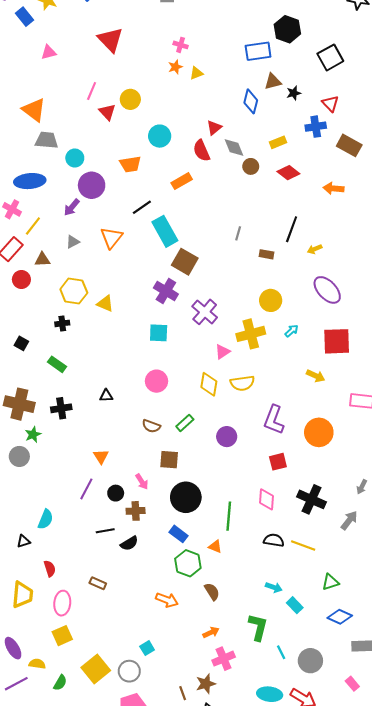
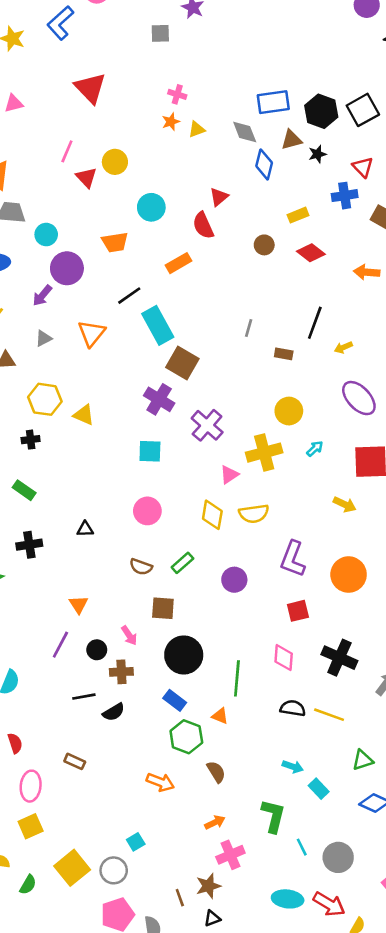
black hexagon: (287, 29) -> (321, 111), moved
gray diamond: (234, 148) -> (245, 132), moved

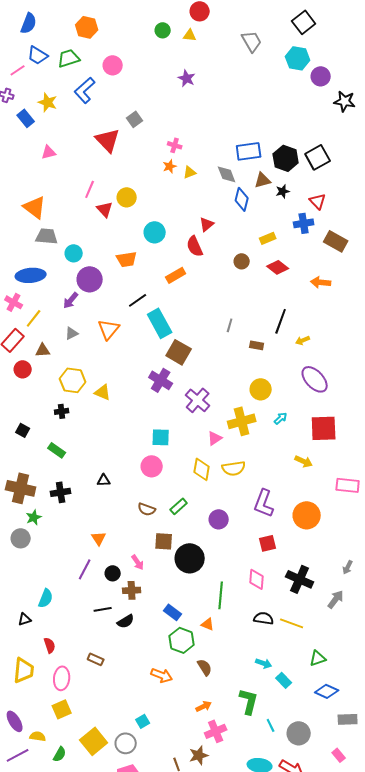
gray square: (160, 33) -> (135, 119), moved, turned -35
cyan square: (150, 451) -> (161, 437), moved
black circle: (184, 655) -> (190, 558), moved

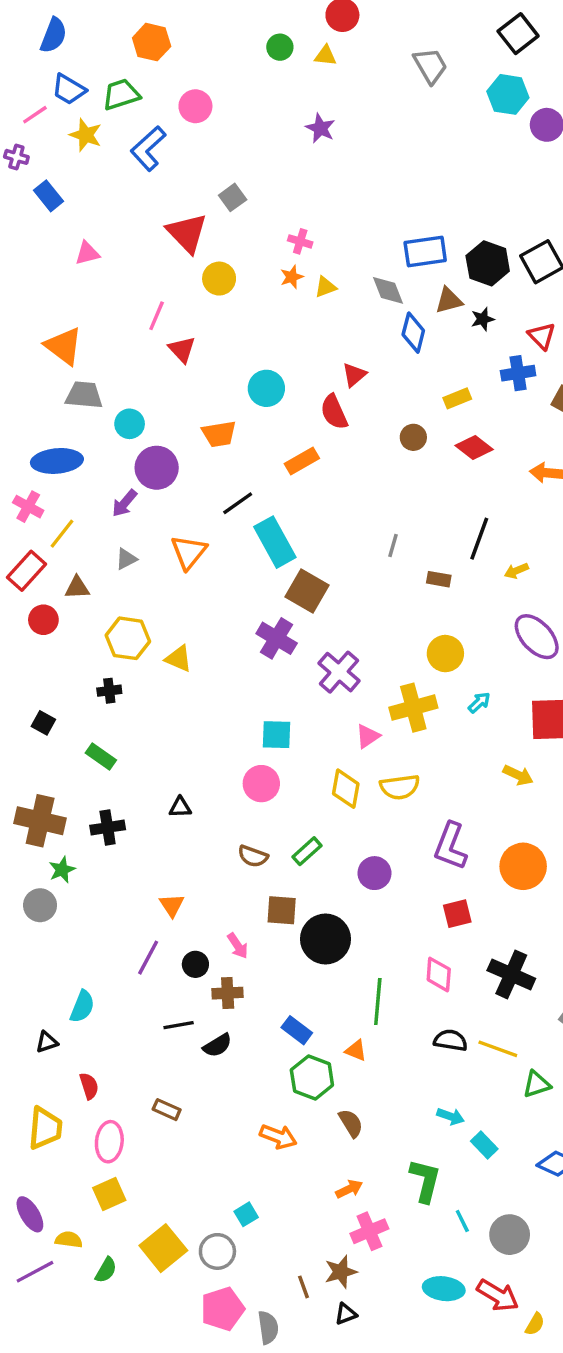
yellow star: (48, 102) -> (86, 135), moved
yellow circle: (127, 197) -> (219, 279), moved
green triangle: (318, 658) -> (537, 1084), moved

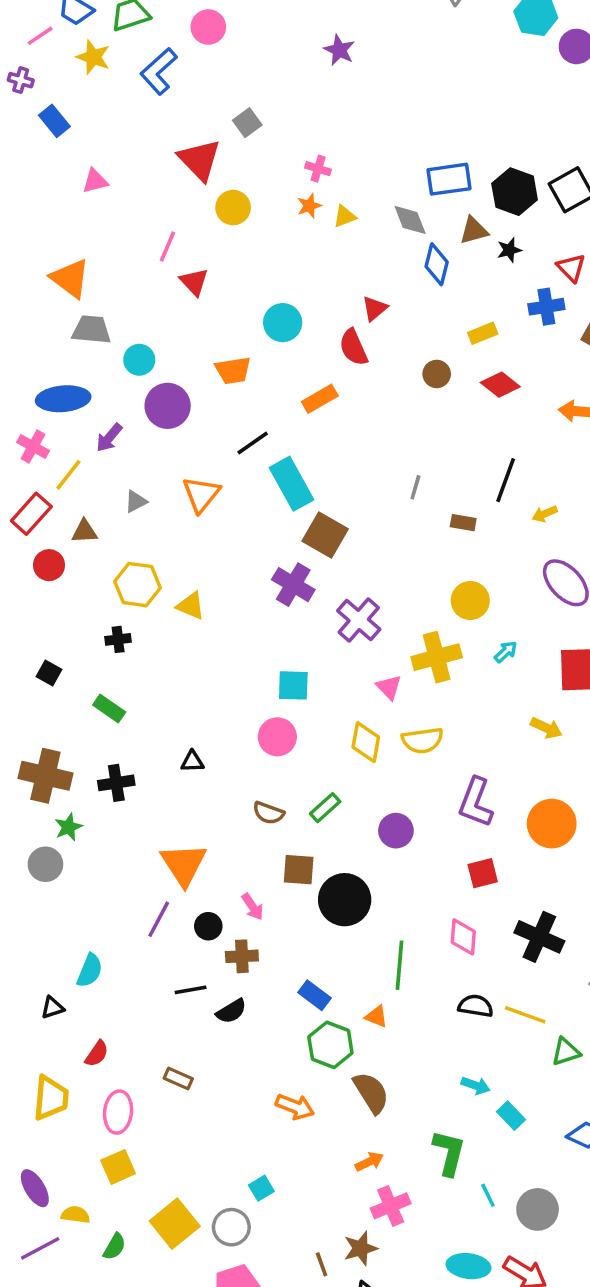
purple arrow: (124, 503) -> (109, 438), moved
pink triangle: (368, 736) -> (389, 687), turned -40
orange triangle: (172, 905) -> (184, 864), size x1.8
red semicircle: (89, 1086) -> (97, 1054), turned 52
brown semicircle: (351, 1123) -> (371, 1093), size x1.4

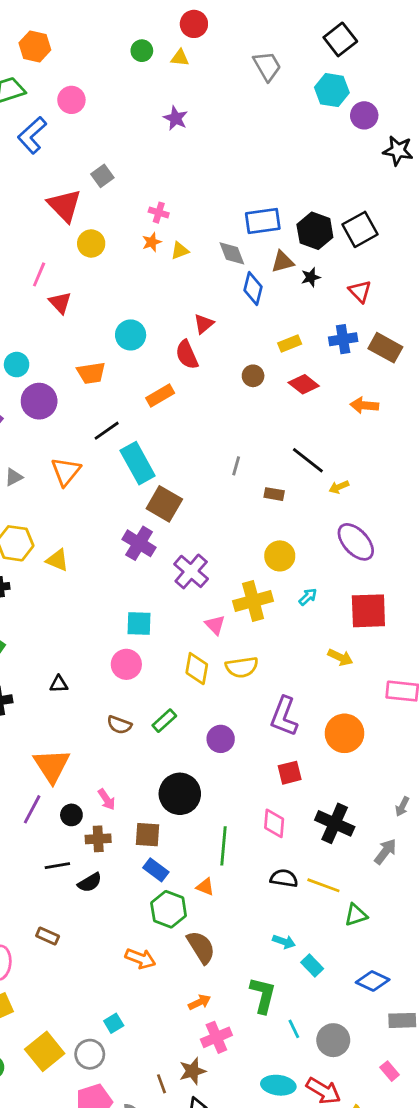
blue cross: (546, 307) -> (343, 339), moved
black line: (506, 480) -> (308, 460), turned -72
brown square: (299, 870) -> (147, 835), moved

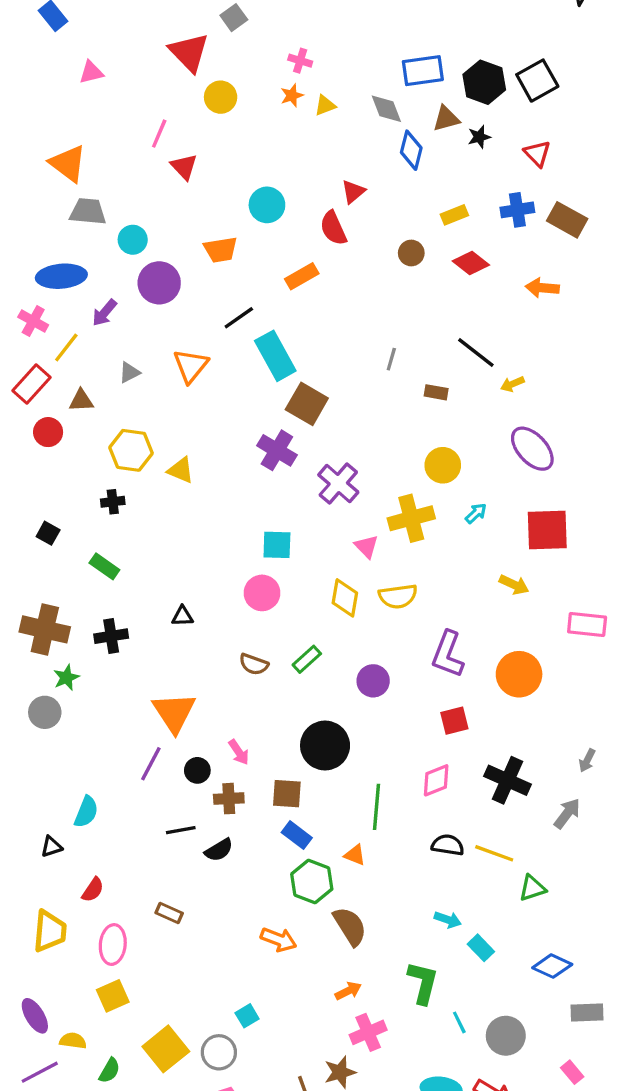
pink diamond: (274, 823) -> (436, 780), turned 64

